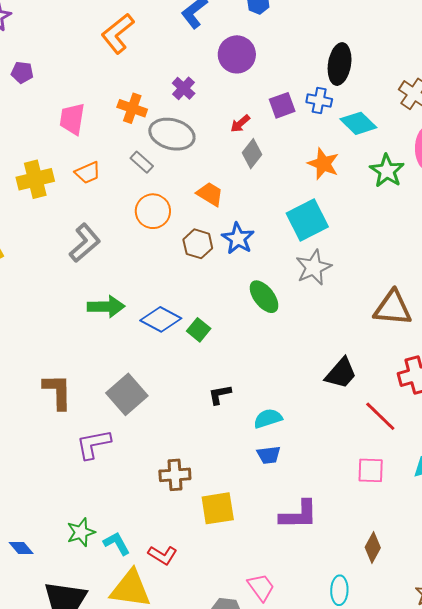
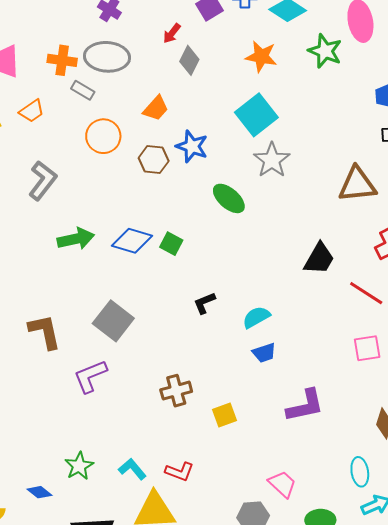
orange cross: (132, 108) -> (62, 60), moved
orange trapezoid: (210, 194) -> (156, 108), turned 112
yellow square: (218, 508) -> (225, 415), size x0.7
green star: (81, 532) -> (79, 466), moved

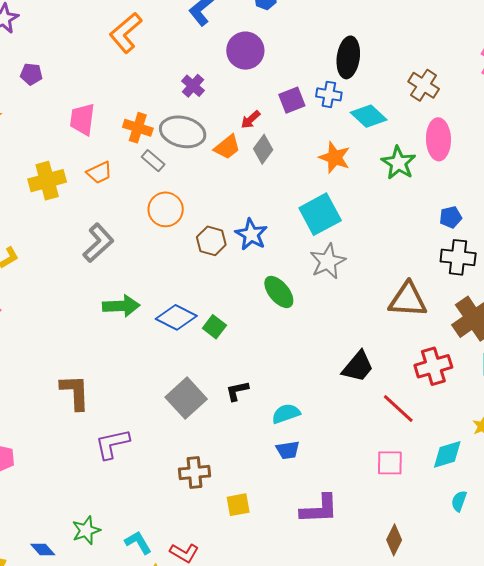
orange trapezoid: (156, 108) -> (227, 147), moved
gray square: (113, 321) -> (186, 398), moved

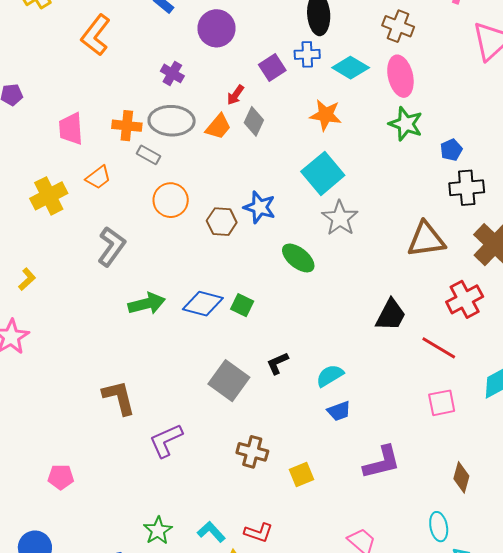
pink ellipse: (438, 139) -> (400, 76), moved
green star: (398, 163) -> (406, 124), moved
brown cross: (195, 472) -> (252, 452), turned 32

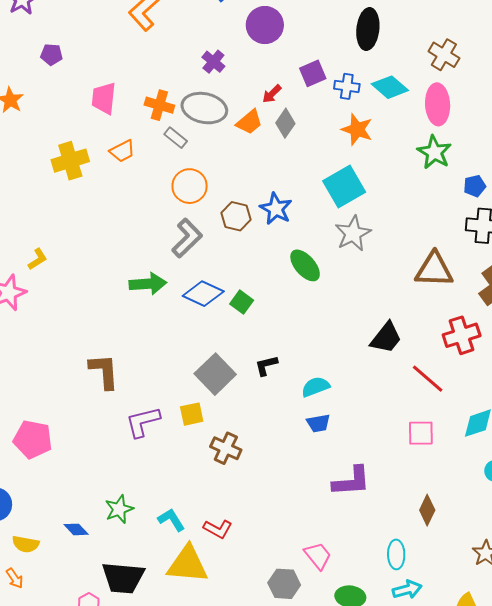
blue cross: (307, 54) -> (347, 86), moved
gray L-shape: (111, 247) -> (187, 238), moved
yellow L-shape: (27, 279) -> (38, 259), moved
yellow square: (302, 475) -> (192, 414), moved
pink pentagon: (61, 477) -> (33, 439), size x1.5

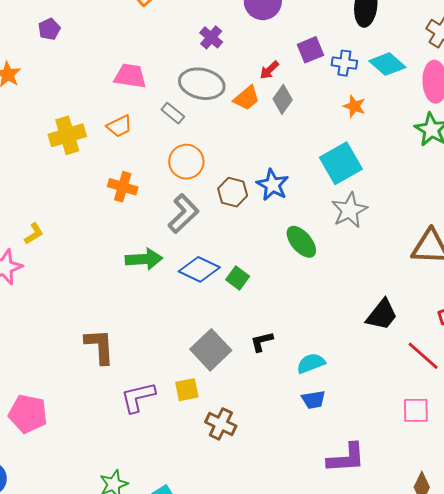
purple pentagon: (51, 55) -> (49, 29), turned -30
pink trapezoid: (104, 98) -> (130, 76), moved, turned 92
orange cross: (159, 105) -> (123, 187), moved
orange star: (357, 129) -> (354, 106), size x0.7

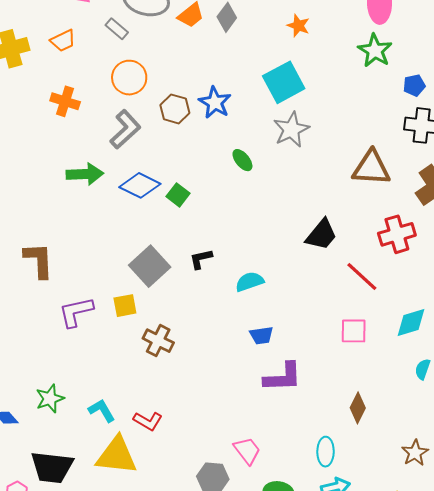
green ellipse: (301, 242) -> (242, 160), size x0.7
blue trapezoid: (314, 400) -> (261, 335), moved

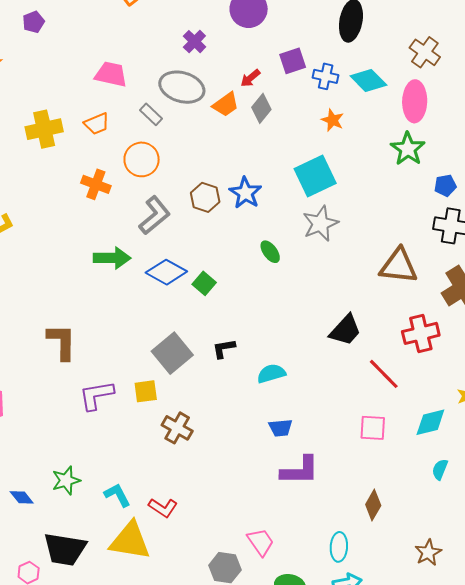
orange circle: (129, 78) -> (142, 159), moved

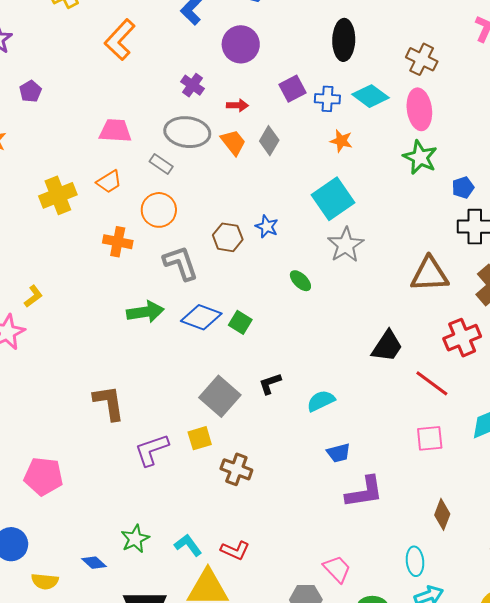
red arrow: (250, 78) -> (237, 105), moved, turned -130
orange trapezoid: (226, 104) -> (233, 142), turned -84
blue star: (245, 193) -> (267, 227), size x0.7
gray L-shape: (155, 215) -> (181, 263), turned -60

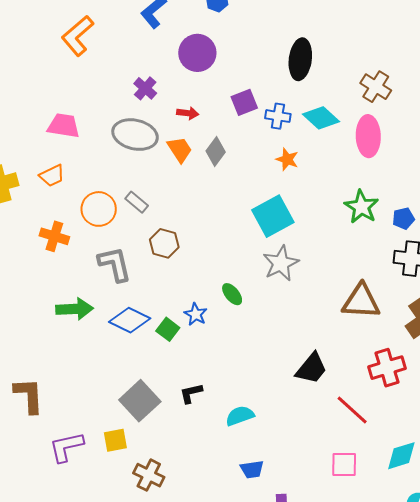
green star: (420, 157) -> (361, 207), moved
gray rectangle: (161, 164) -> (137, 202), moved
blue star: (267, 227) -> (196, 314), moved

